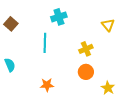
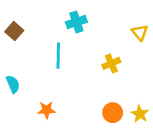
orange circle: (86, 72) -> (113, 113), moved
orange star: (47, 85) -> (47, 110), moved

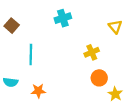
cyan line: (58, 56) -> (31, 54), moved
cyan semicircle: (13, 84) -> (11, 82), moved, turned 120
orange circle: (113, 113) -> (99, 78), moved

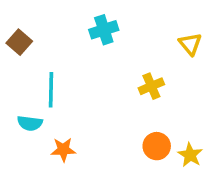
orange circle: (99, 78) -> (157, 146), moved
cyan semicircle: (11, 82) -> (30, 123), moved

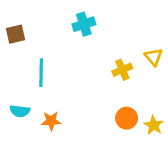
brown square: (19, 42) -> (16, 34), turned 36
yellow triangle: (190, 44) -> (154, 57), moved
cyan semicircle: (30, 123) -> (20, 111), moved

